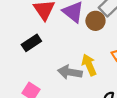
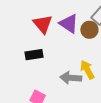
black rectangle: (31, 43) -> (34, 55), turned 30

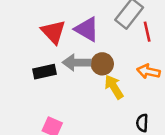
brown circle: (89, 30) -> (102, 64), moved
gray arrow: (71, 78) -> (77, 63), moved

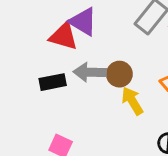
purple triangle: (87, 29) -> (83, 22), moved
red triangle: (53, 32) -> (64, 36), turned -32

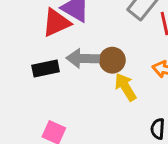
red triangle: (64, 36) -> (56, 23), turned -40

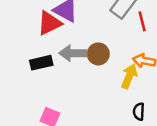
yellow arrow: (125, 87) -> (129, 76), moved, turned 55

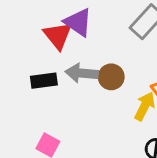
red triangle: (49, 23) -> (58, 36), turned -48

